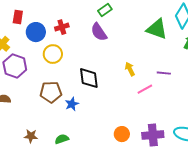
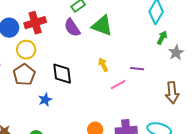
red cross: (62, 27) -> (35, 23), size x1.5
green triangle: (157, 29) -> (102, 26), moved
brown pentagon: (51, 92) -> (24, 75), moved, turned -30

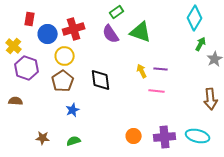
purple line: (137, 69) -> (161, 69), moved
pink line: (118, 85) -> (157, 91), turned 35
blue star: (45, 100) -> (73, 110), moved

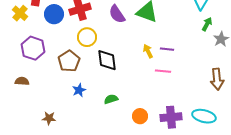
yellow cross: (14, 46) -> (20, 13), moved
yellow circle: (65, 56) -> (87, 37), moved
green semicircle: (74, 141) -> (111, 99), moved

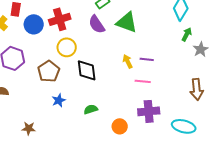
purple cross: (171, 117) -> (149, 111), moved

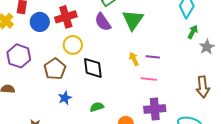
green triangle: (127, 22) -> (133, 20), turned 45

